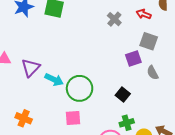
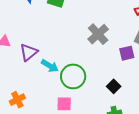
gray cross: (114, 19) -> (98, 34), moved, size x1.5
orange cross: (24, 118) -> (17, 100), turned 35

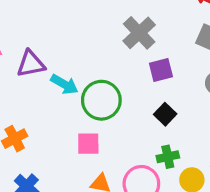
purple triangle: (29, 52) -> (31, 64), turned 30
purple square: (127, 53) -> (161, 70), moved

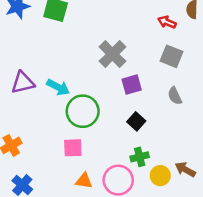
cyan arrow: (64, 84) -> (58, 87), moved

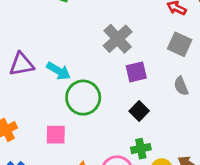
pink square: (73, 148) -> (56, 135), moved

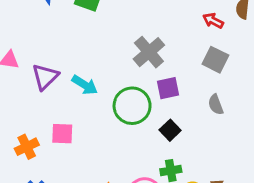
purple triangle: (22, 64) -> (45, 77), turned -36
green circle: (83, 98) -> (132, 106), moved
pink square: (56, 135) -> (62, 134), moved

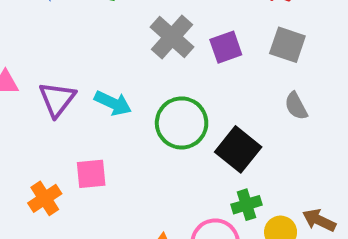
gray cross: (149, 52) -> (172, 37), moved
purple square: (168, 88) -> (226, 47), moved
black square: (170, 130) -> (238, 149), size x1.5

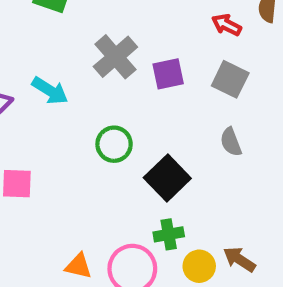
cyan arrow: (113, 103) -> (50, 91), moved
green circle: (182, 123) -> (114, 144), size x0.7

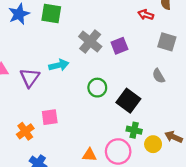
gray square: (230, 79) -> (167, 42), moved
cyan arrow: (50, 91) -> (59, 65), turned -36
green cross: (169, 234) -> (134, 130), turned 32

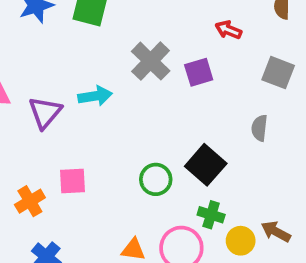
red arrow: (146, 15) -> (228, 30), moved
gray semicircle: (159, 76) -> (259, 128), turned 32
green circle: (97, 88) -> (156, 179), moved

